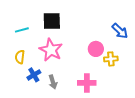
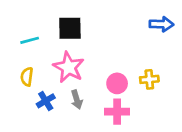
blue arrow: (120, 31) -> (161, 24), moved, turned -42
pink circle: (96, 49) -> (117, 83), moved
gray arrow: (53, 82) -> (77, 100), moved

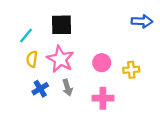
cyan line: (30, 40) -> (26, 35), turned -35
yellow semicircle: (27, 77) -> (32, 59), moved
pink circle: (117, 83) -> (102, 63), moved

